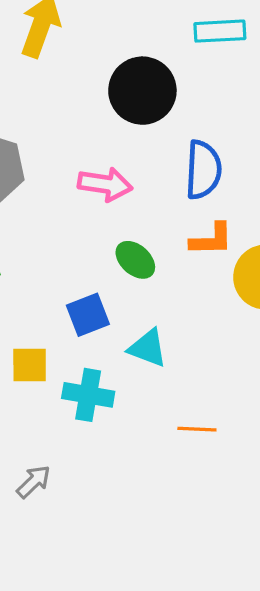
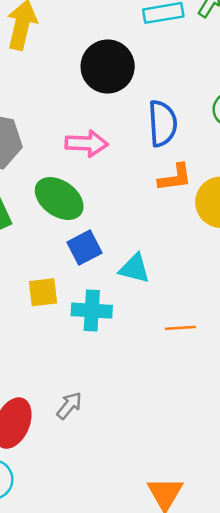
green ellipse: (135, 260) -> (59, 199), moved, size x1.5
gray arrow: (34, 482) -> (69, 405), moved

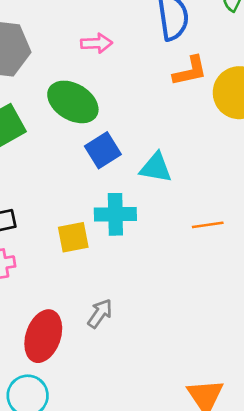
pink arrow: (87, 143) -> (97, 43), size x0.7
yellow square: (43, 292) -> (73, 237), moved

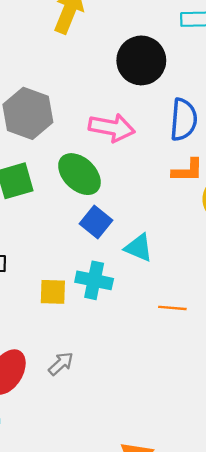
pink arrow: (97, 43) -> (112, 128), size x1.6
blue square: (103, 150) -> (96, 222), turned -32

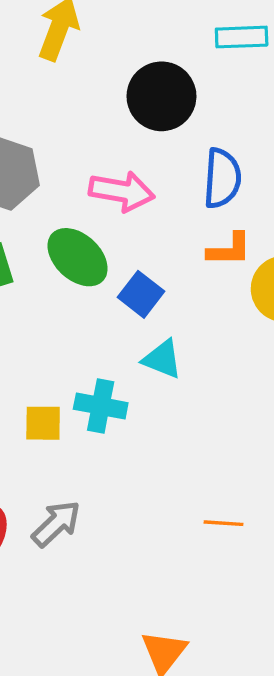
blue square: (96, 222) -> (141, 294), moved
orange line: (172, 308) -> (224, 523), moved
gray arrow: (61, 364) -> (56, 524), size x1.4

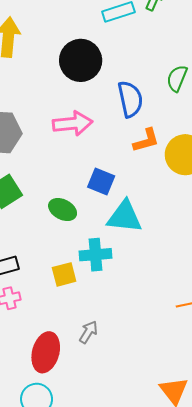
green ellipse: (78, 257) -> (63, 210), moved, size x0.7
cyan triangle: (162, 359) -> (124, 217), size x1.4
gray arrow: (56, 524) -> (88, 332), size x0.7

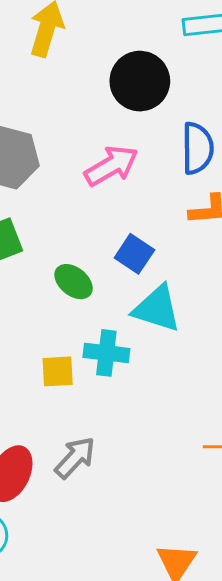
pink arrow: (73, 123) -> (111, 166), turned -36
gray arrow: (88, 332) -> (75, 458), size x1.4

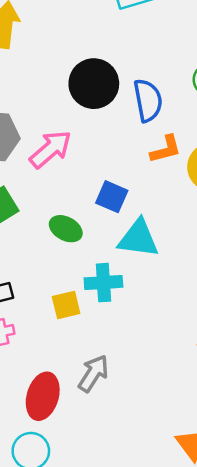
black circle: (140, 81) -> (94, 84), moved
pink arrow: (111, 166) -> (50, 149), moved

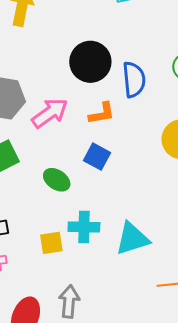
orange L-shape: (166, 149) -> (102, 113), moved
cyan triangle: (138, 238) -> (132, 239), moved, turned -30
gray arrow: (93, 373) -> (69, 301), turned -32

